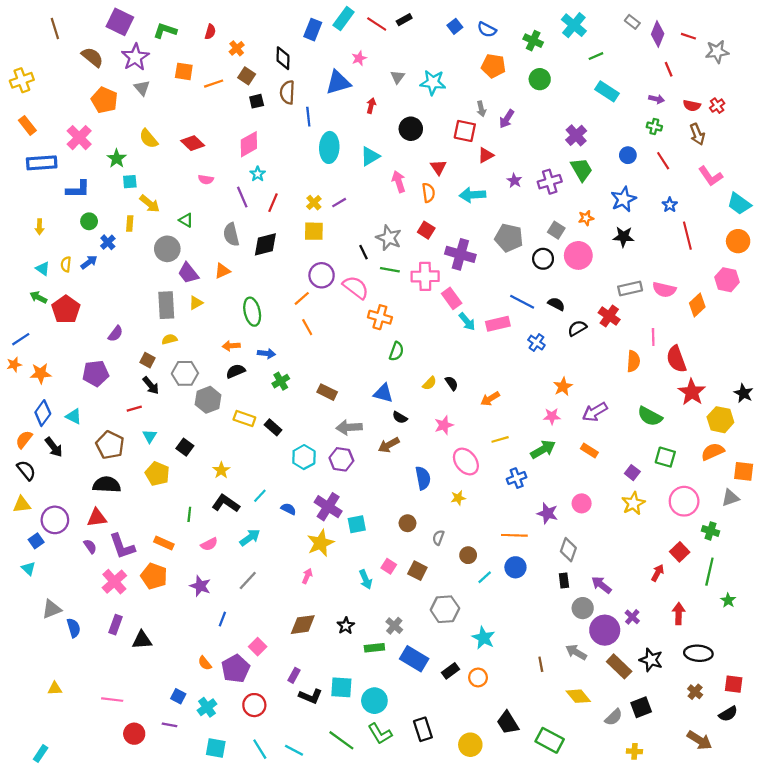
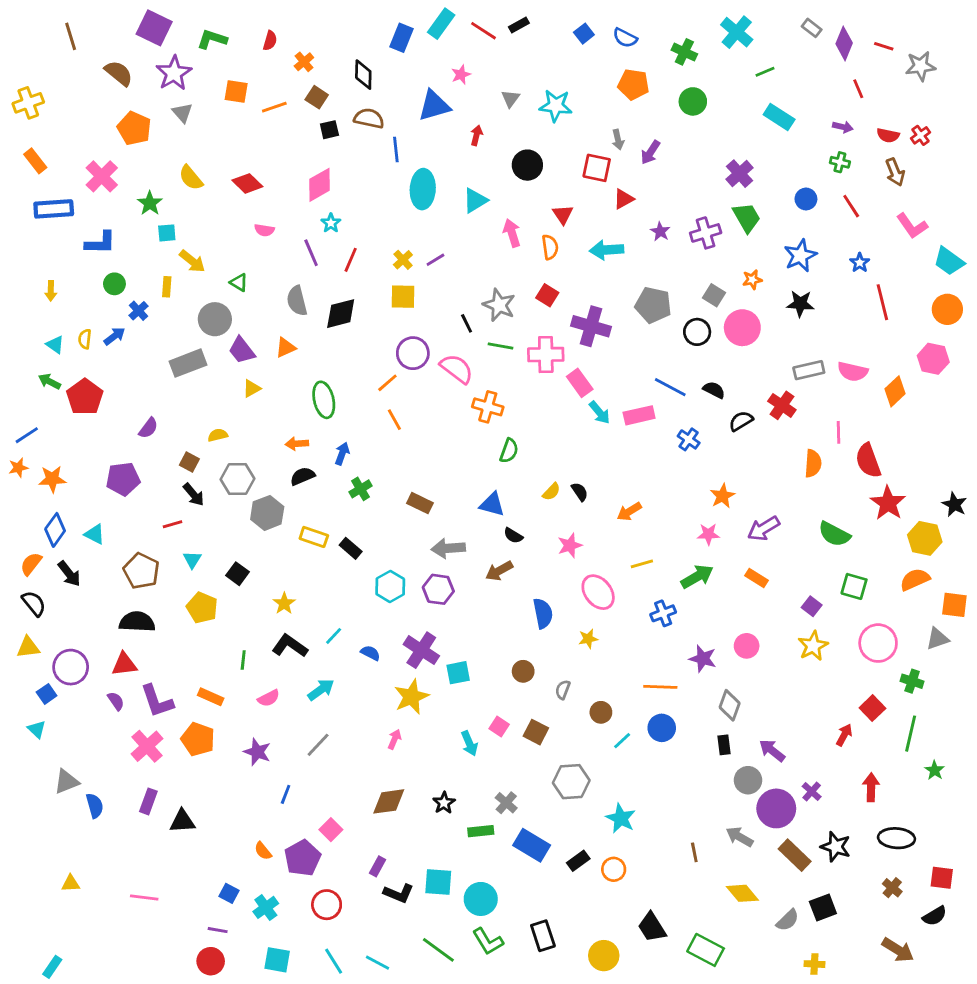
brown semicircle: (287, 92) -> (369, 118), turned 100
gray rectangle: (166, 305) -> (188, 363), moved, turned 72
blue arrow: (266, 354) -> (342, 454), turned -77
red circle: (134, 734) -> (211, 961), moved

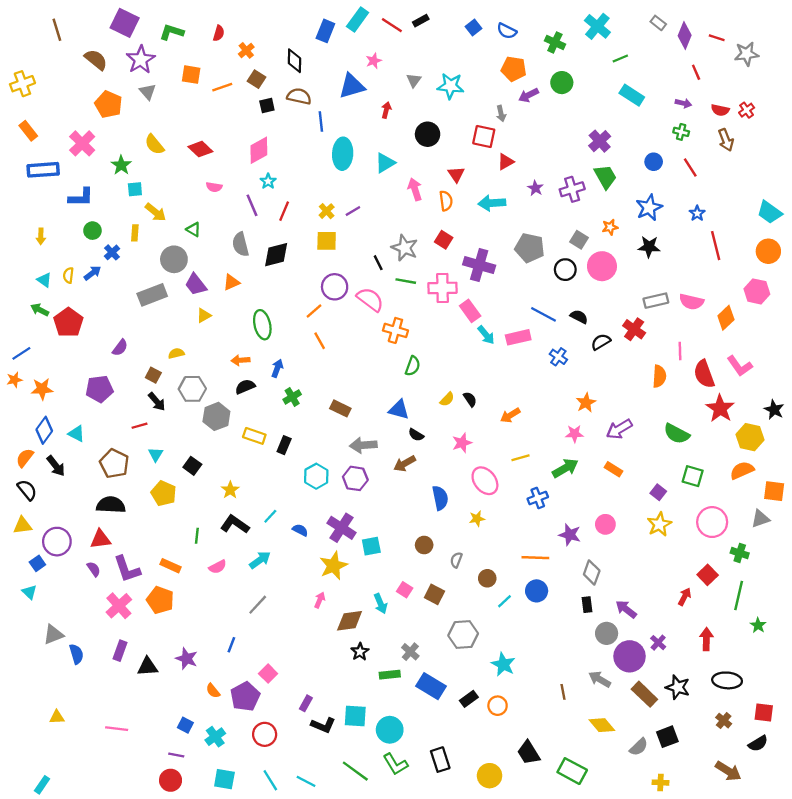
purple arrow: (650, 152) -> (529, 95), moved, turned 30
pink L-shape: (912, 226) -> (740, 366), moved
black rectangle: (351, 548) -> (284, 445), turned 72
purple star: (257, 752) -> (187, 659), moved
brown diamond: (389, 801) -> (350, 621), moved

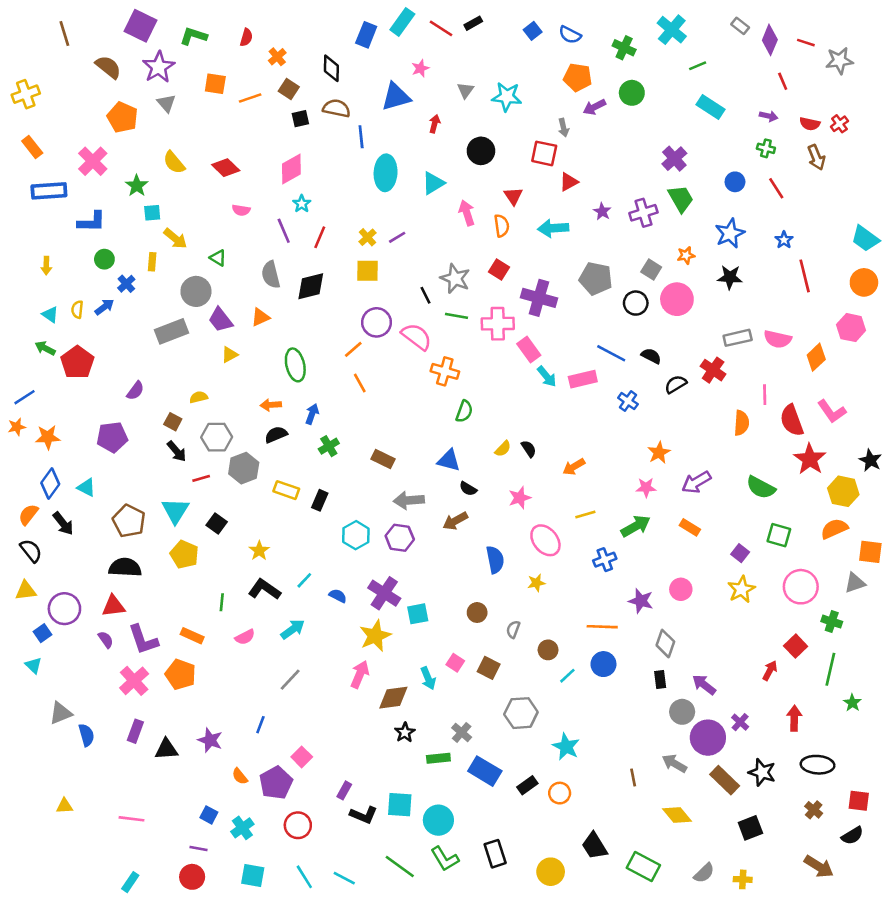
red line: (140, 426) -> (201, 478), moved
cyan triangle: (156, 454) -> (175, 511), size x1.6
pink arrow: (320, 600) -> (360, 674), size x1.5
gray semicircle: (639, 747) -> (704, 873), moved
cyan rectangle: (42, 785) -> (130, 882), moved

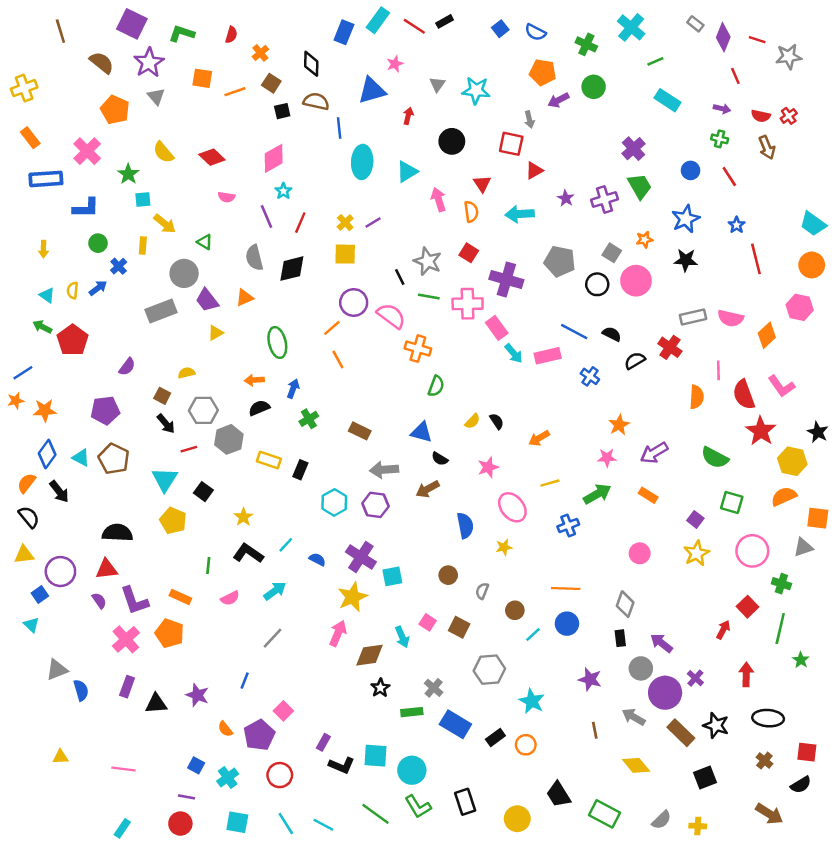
brown pentagon: (129, 521) -> (114, 459), moved
purple star: (641, 601) -> (590, 679), moved

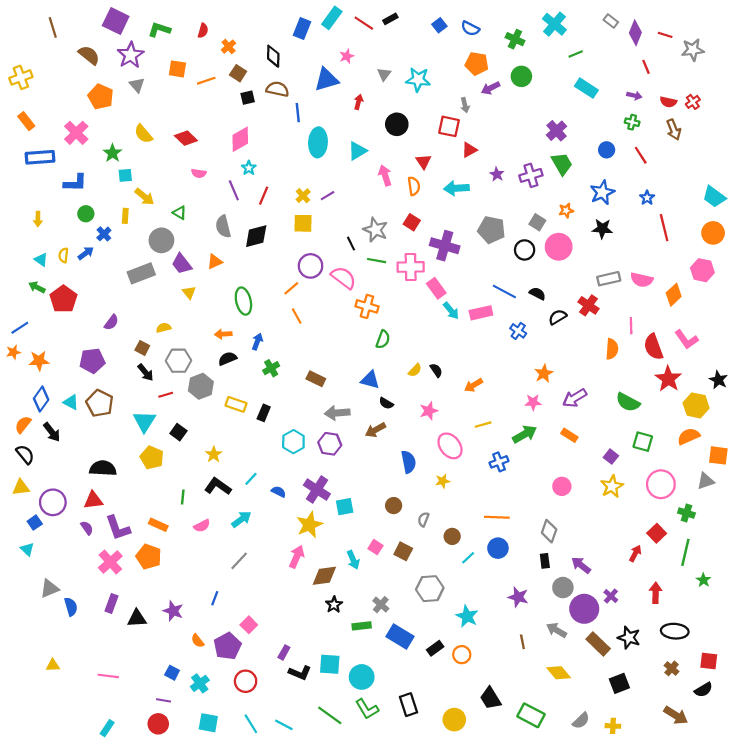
yellow triangle: (216, 333) -> (189, 293), turned -40

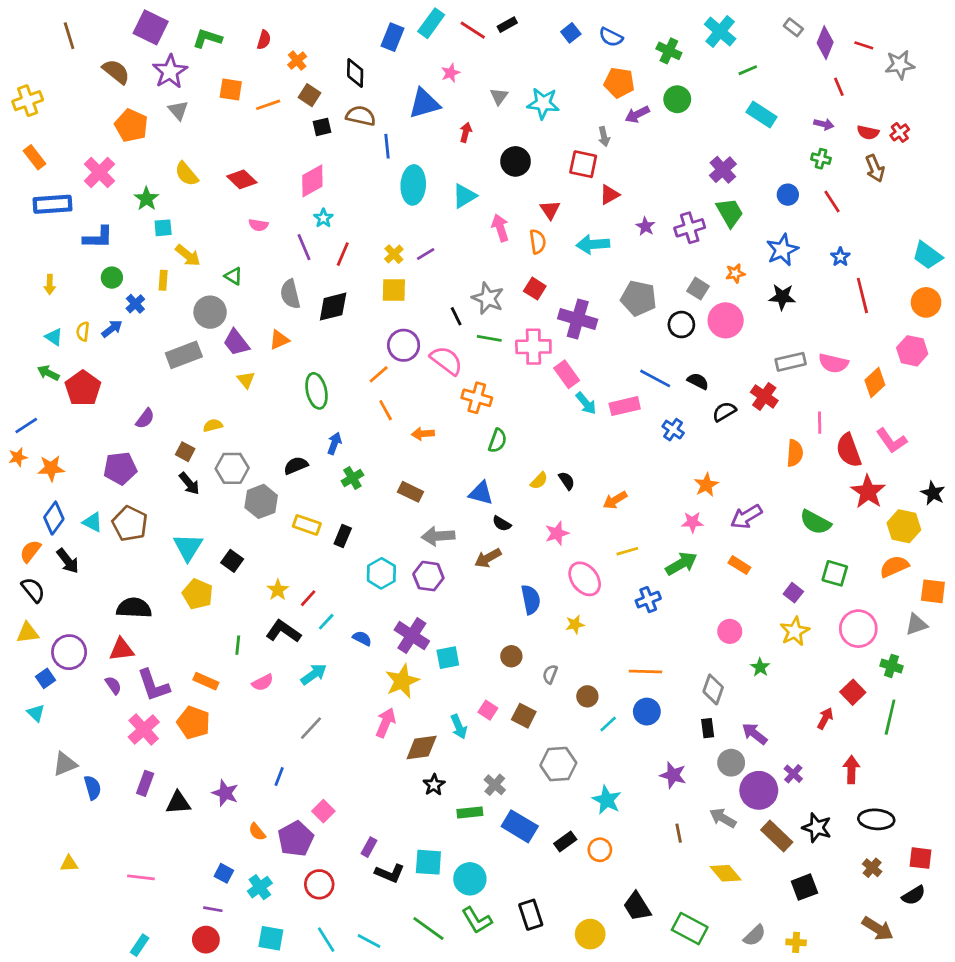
orange arrow: (223, 334) -> (423, 434), moved
red line: (166, 395) -> (308, 598), moved, turned -32
green star: (703, 580) -> (760, 667), moved

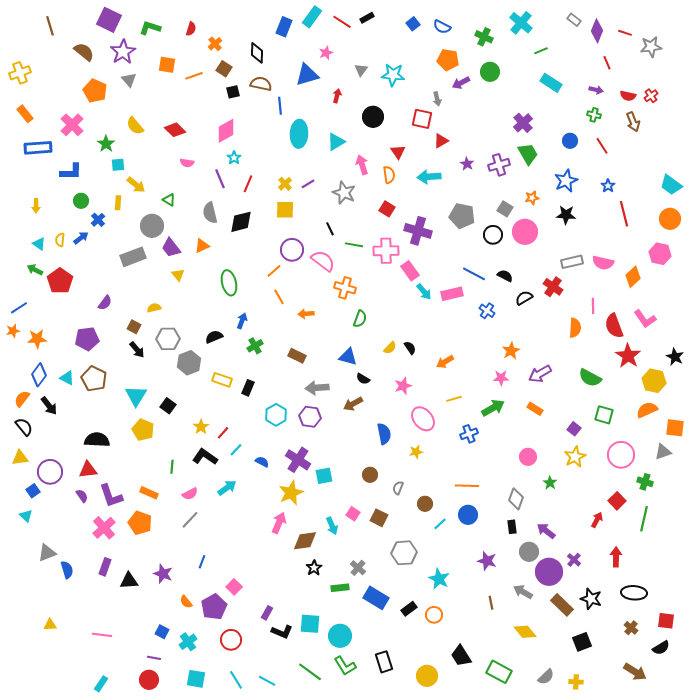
gray star: (488, 298) -> (344, 193), moved
gray line: (311, 728) -> (190, 520), moved

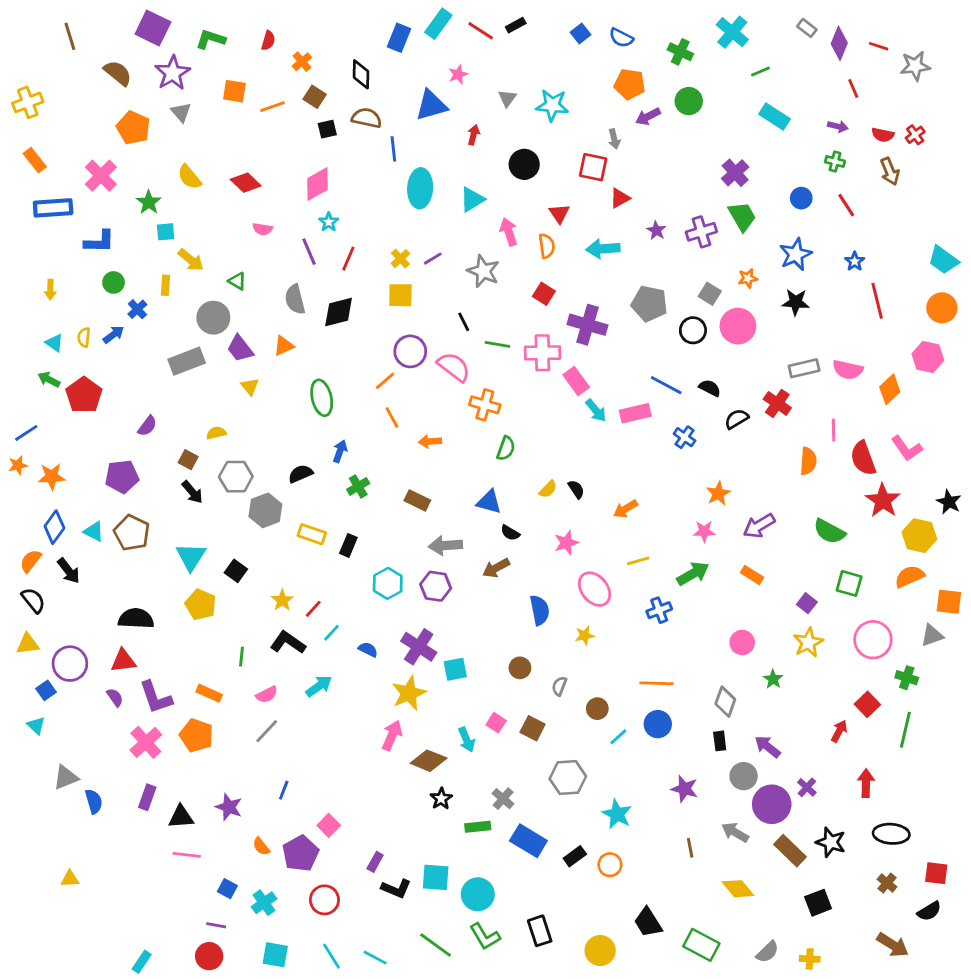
brown diamond: (305, 541) -> (429, 761), turned 30
pink line: (102, 635) -> (187, 855), moved

